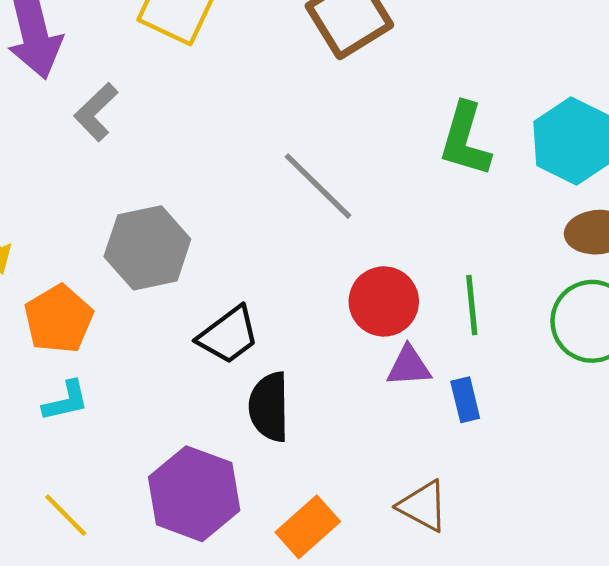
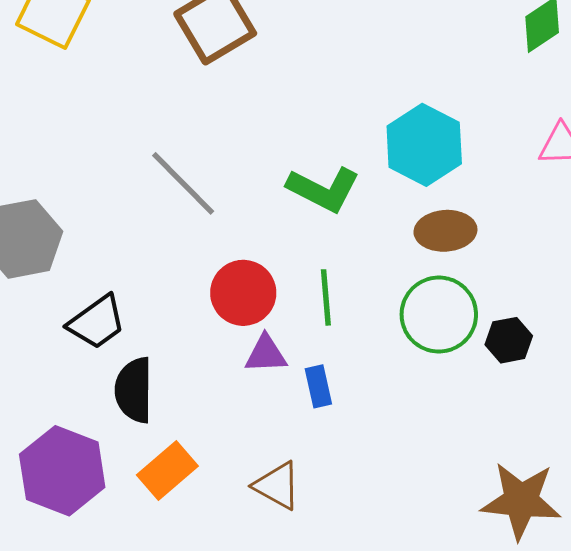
green L-shape: (465, 140) -> (324, 189), moved, turned -80
orange rectangle: (308, 527) -> (167, 471), moved

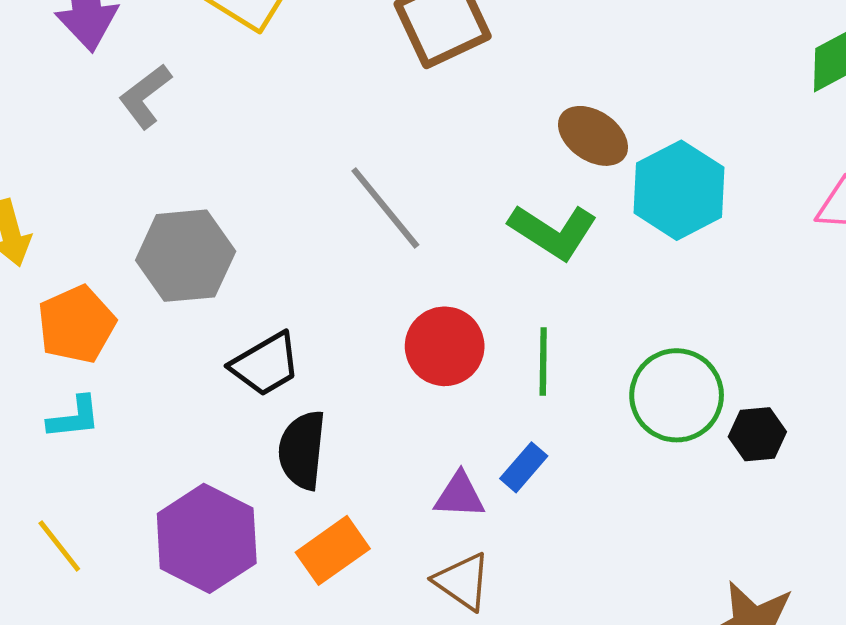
brown ellipse: (445, 231) -> (593, 136), moved, turned 32
purple triangle: (266, 354) -> (460, 495), moved
blue rectangle: (318, 386) -> (524, 467), turned 48

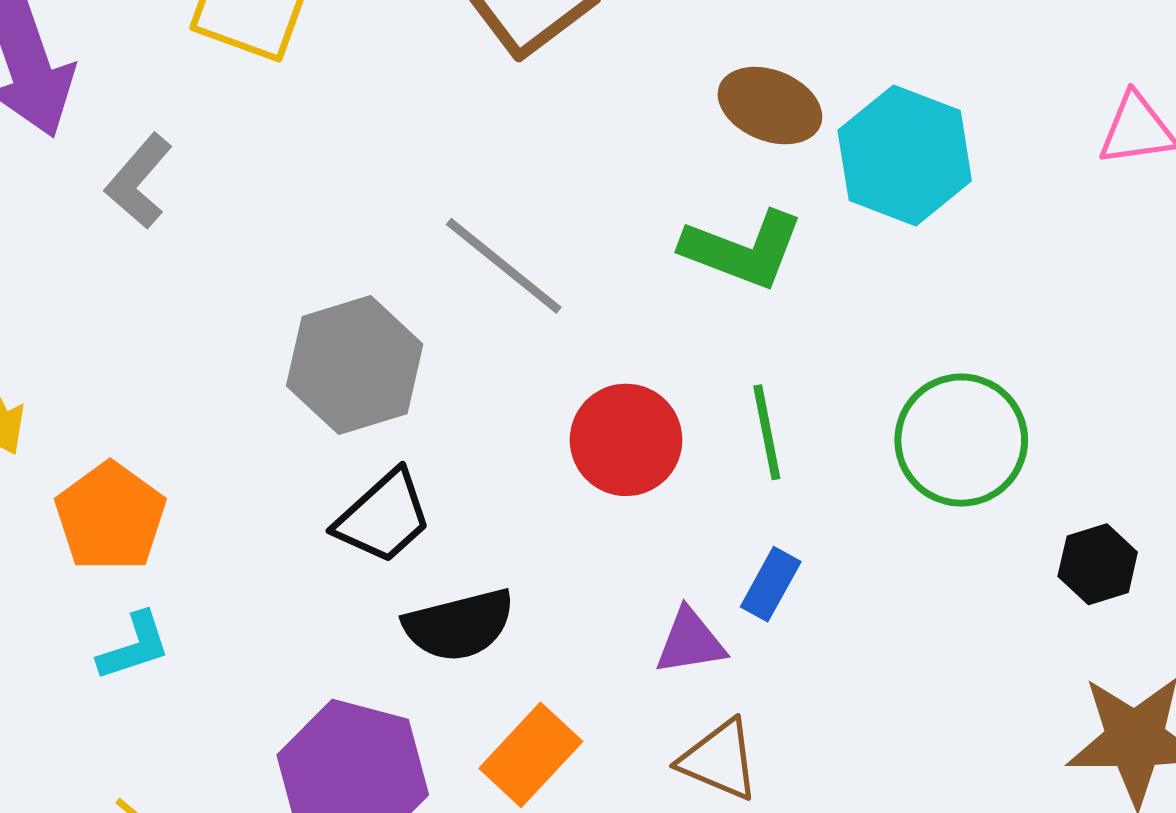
gray hexagon: (186, 256) -> (355, 365), moved
black hexagon: (757, 434) -> (1098, 564), moved
black semicircle: (302, 450) -> (459, 625), turned -98

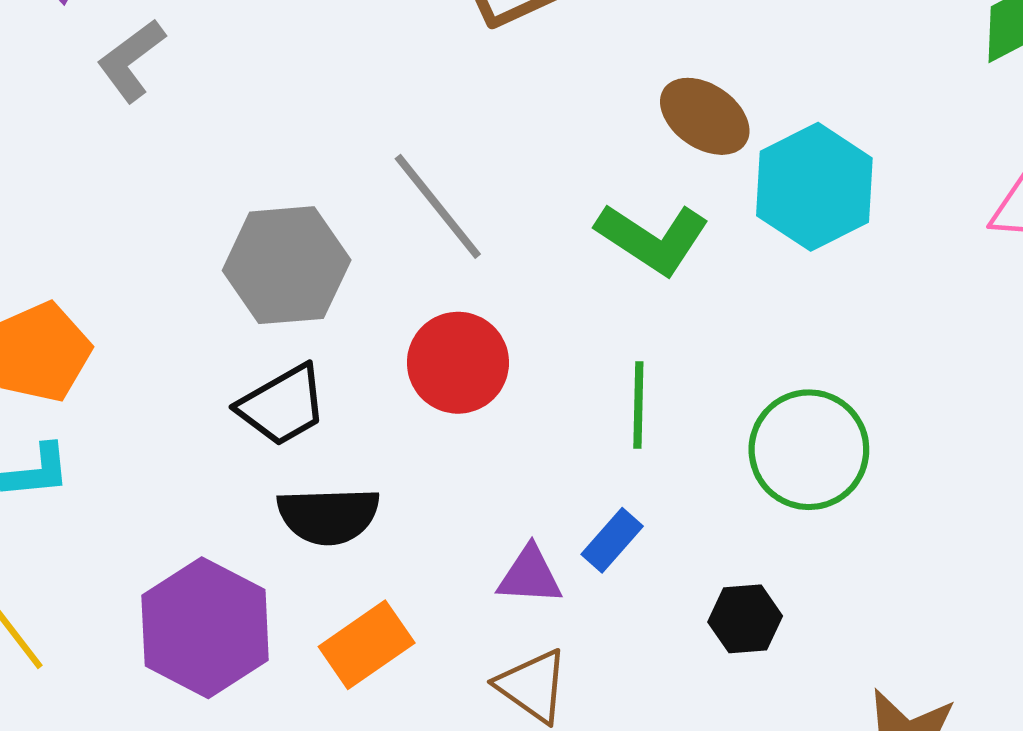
red circle: (626, 440) -> (458, 363), moved
black hexagon: (1098, 564) -> (745, 619), moved

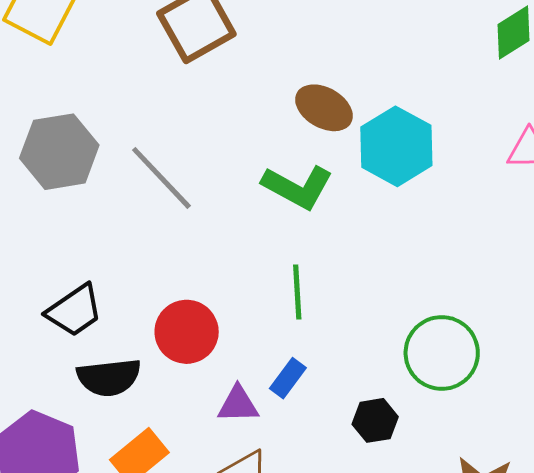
gray hexagon: (287, 265) -> (59, 152), moved
red circle: (458, 363) -> (187, 332), moved
green circle: (809, 450) -> (442, 353), moved

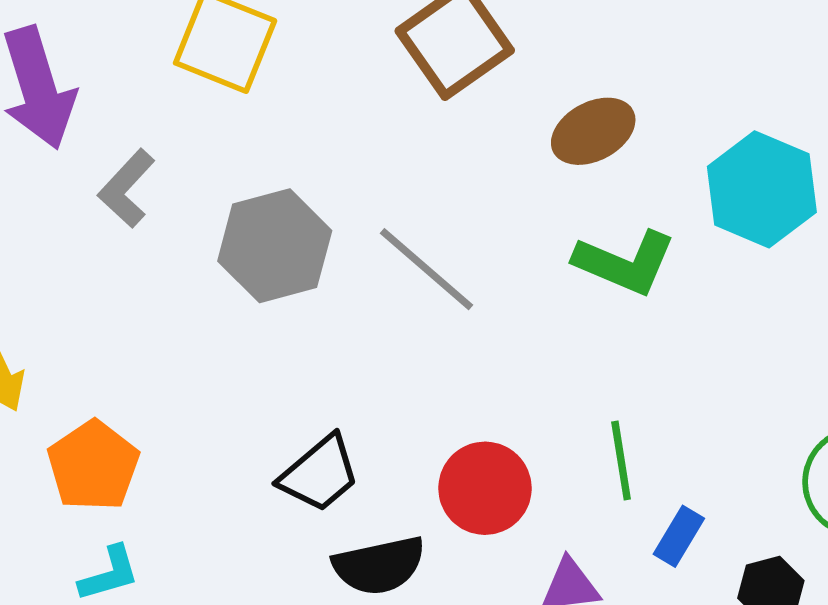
brown ellipse: (324, 108) -> (593, 131), moved, turned -52
green line: (297, 292) -> (621, 461), moved
blue rectangle: (288, 378) -> (679, 536), moved

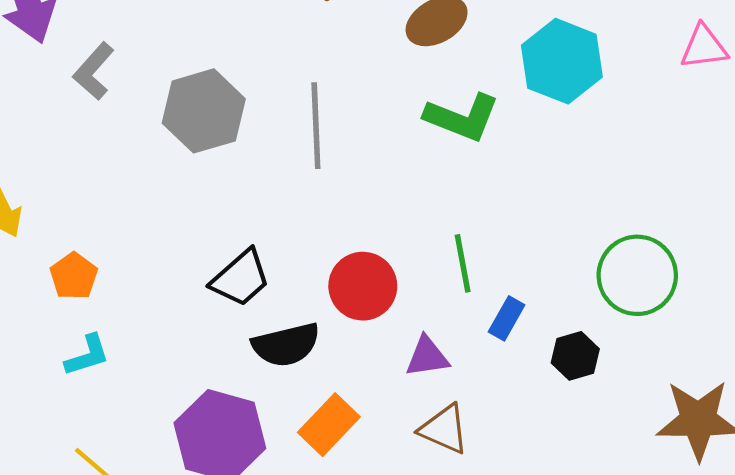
gray line: (426, 269) -> (316, 126), turned 48
orange pentagon: (93, 466) -> (74, 276), size x0.7

